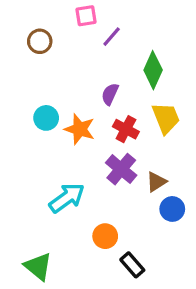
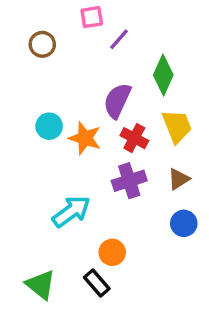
purple semicircle: (110, 94) -> (117, 101), size x1.5
purple cross: (121, 169) -> (129, 181), turned 32
brown triangle: (156, 182) -> (179, 179), moved
black rectangle: (132, 265) -> (97, 283), moved

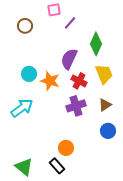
cyan arrow: (71, 211) -> (22, 108), moved

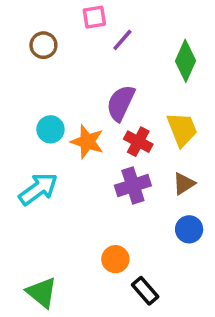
green diamond: (96, 44) -> (186, 61), moved
black rectangle: (57, 166) -> (145, 291), moved

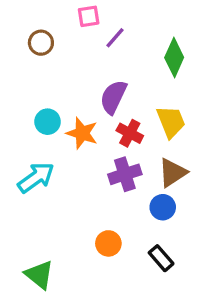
brown triangle: (184, 184) -> (173, 173), size x1.4
blue circle: (189, 229) -> (163, 207), moved
black rectangle: (145, 291) -> (161, 258), moved

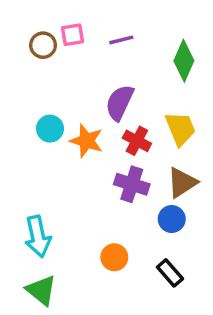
pink square: (89, 16) -> (73, 35), moved
purple line: (115, 38) -> (121, 40), turned 35
purple cross: (125, 174) -> (132, 184), turned 36
cyan arrow: (36, 178) -> (38, 236), moved, turned 114

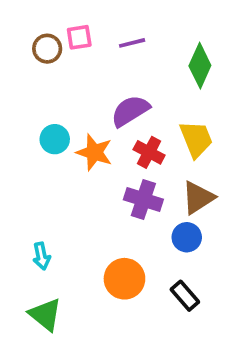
purple semicircle: (120, 103) -> (130, 111), turned 33
cyan arrow: (38, 236) -> (41, 256), size x0.6
orange circle: (114, 257) -> (124, 279), size x1.4

